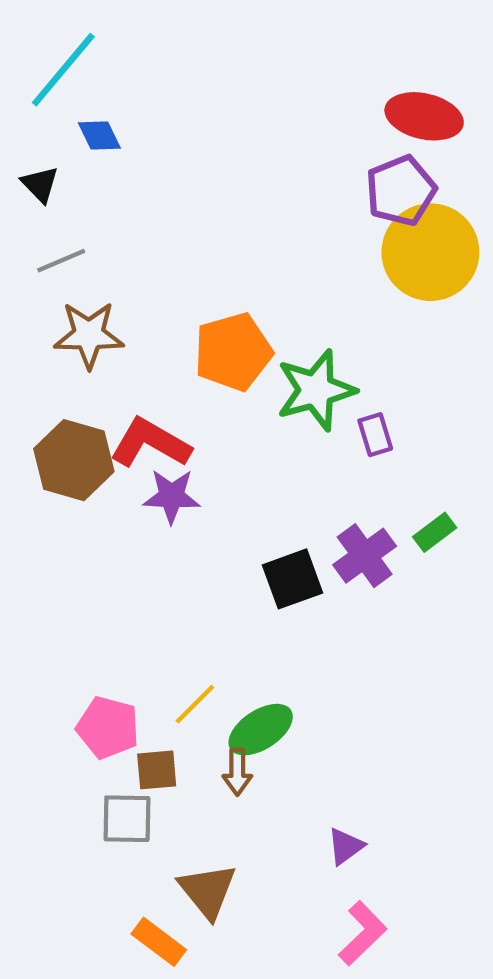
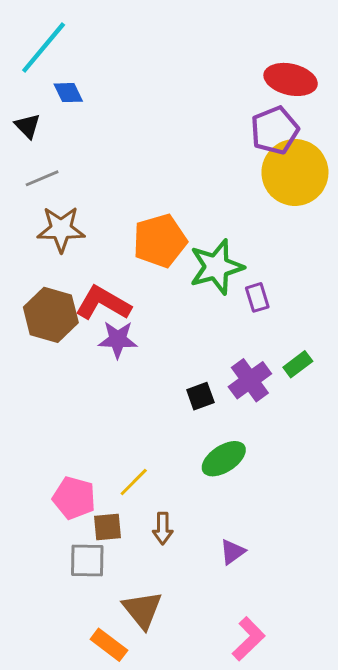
black square: (292, 579) -> (200, 396), size x0.7
green ellipse: (261, 730) -> (224, 459), moved
purple triangle: (346, 846) -> (232, 552), moved

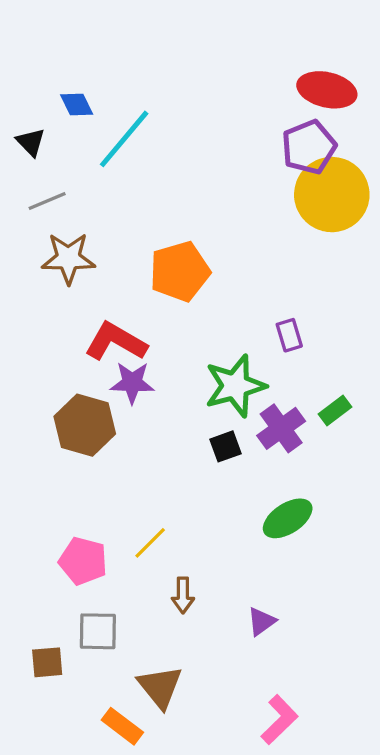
cyan line: (44, 48) -> (124, 139), moved
green star: (216, 267) -> (235, 386), moved
brown hexagon: (51, 315) -> (85, 425), moved
green ellipse: (224, 459) -> (288, 518), moved
brown square: (107, 527) -> (47, 662), moved

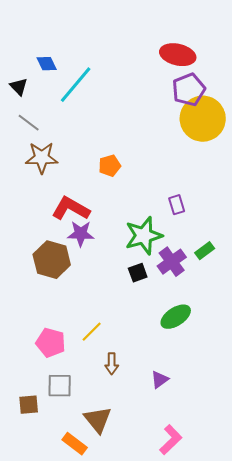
red ellipse: (327, 90) -> (178, 55), moved
gray line: (47, 201) -> (29, 123), turned 60
orange pentagon: (180, 271) -> (110, 166), size x0.6

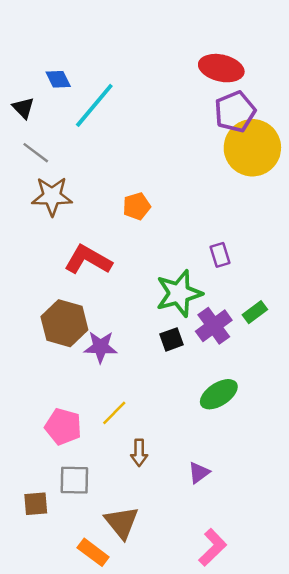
purple star: (81, 234) -> (101, 347), moved

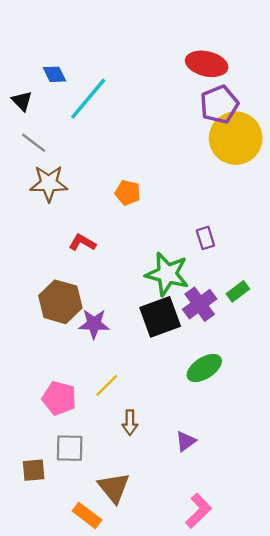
orange pentagon: (137, 206) -> (128, 193), turned 30
red L-shape: (88, 260) -> (82, 243), size x0.6
green star: (179, 293) -> (167, 274), turned 30
black square: (171, 339) -> (160, 317), size x1.8

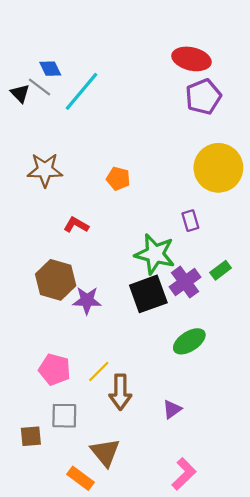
yellow circle: (236, 138) -> (218, 168), moved
gray line: (34, 143) -> (39, 87), moved
yellow line: (107, 385) -> (99, 372), moved
brown arrow: (130, 423) -> (120, 392), size x1.5

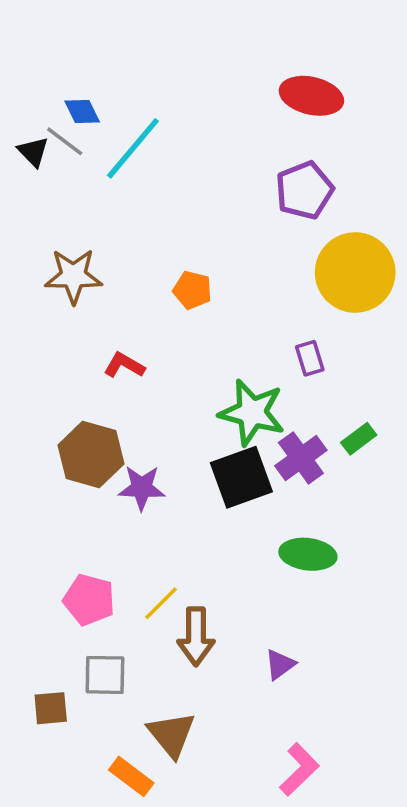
purple pentagon: (203, 97) -> (304, 190), moved
green ellipse: (189, 341) -> (308, 554), turned 40

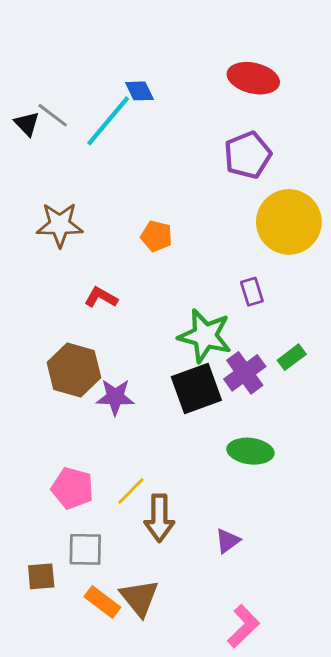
blue diamond: (82, 112) -> (139, 91), moved
orange rectangle: (131, 776) -> (102, 602), moved

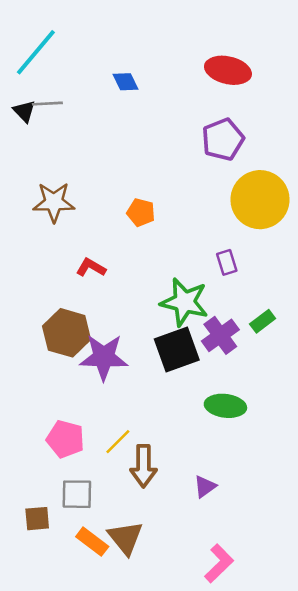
gray line: (53, 115) -> (47, 104), turned -40
cyan line: (108, 121) -> (36, 52), moved
purple star: (115, 397) -> (104, 357), size x1.4

